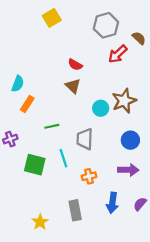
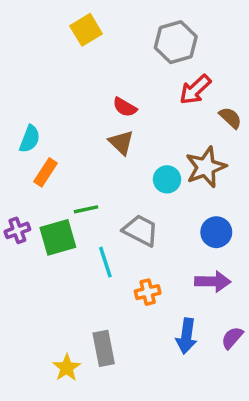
brown semicircle: (139, 38) -> (230, 118), moved
gray trapezoid: (85, 139) -> (141, 230), turned 115
green square: (35, 165) -> (58, 237), moved, turned -30
gray rectangle: (75, 210) -> (104, 348), moved

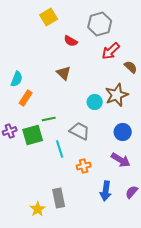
red semicircle: (125, 107) -> (71, 41), moved
brown triangle: (121, 142) -> (64, 73), moved
purple arrow: (213, 281) -> (121, 160), turned 30

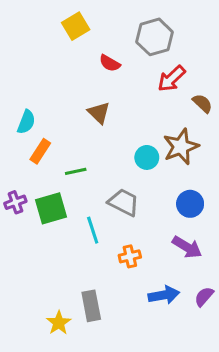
green line: (49, 119) -> (76, 171), moved
blue arrow: (106, 191) -> (164, 295), turned -108

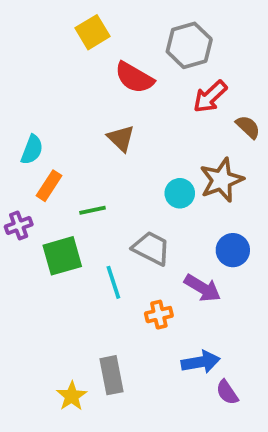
red semicircle: (110, 63) -> (134, 78), size x1.5
purple cross: (15, 202) -> (19, 225), moved
purple arrow: (187, 247) -> (202, 288), moved
purple semicircle: (204, 297) -> (227, 392), moved, turned -75

